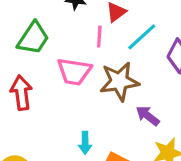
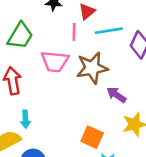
cyan line: (142, 37) -> (109, 31), turned 36
cyan arrow: (85, 143) -> (25, 119), moved

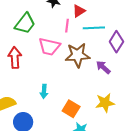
purple arrow: (116, 95) -> (103, 67), moved
cyan arrow: (25, 119) -> (44, 91), moved

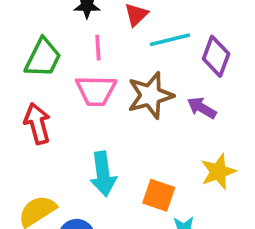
pink line: (67, 26) -> (98, 48), moved
cyan arrow: (44, 91) -> (103, 174), size x1.6

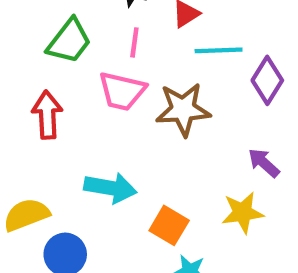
purple arrow: (202, 108) -> (264, 163), moved
cyan arrow: (103, 174) -> (110, 188), turned -84

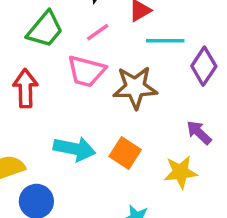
pink line: (134, 42) -> (98, 32), turned 45
orange square: (169, 225) -> (125, 153), moved

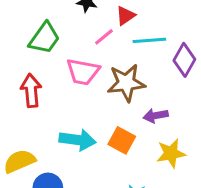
pink line: (98, 32) -> (104, 37), moved
purple arrow: (199, 133) -> (156, 116), moved, turned -50

